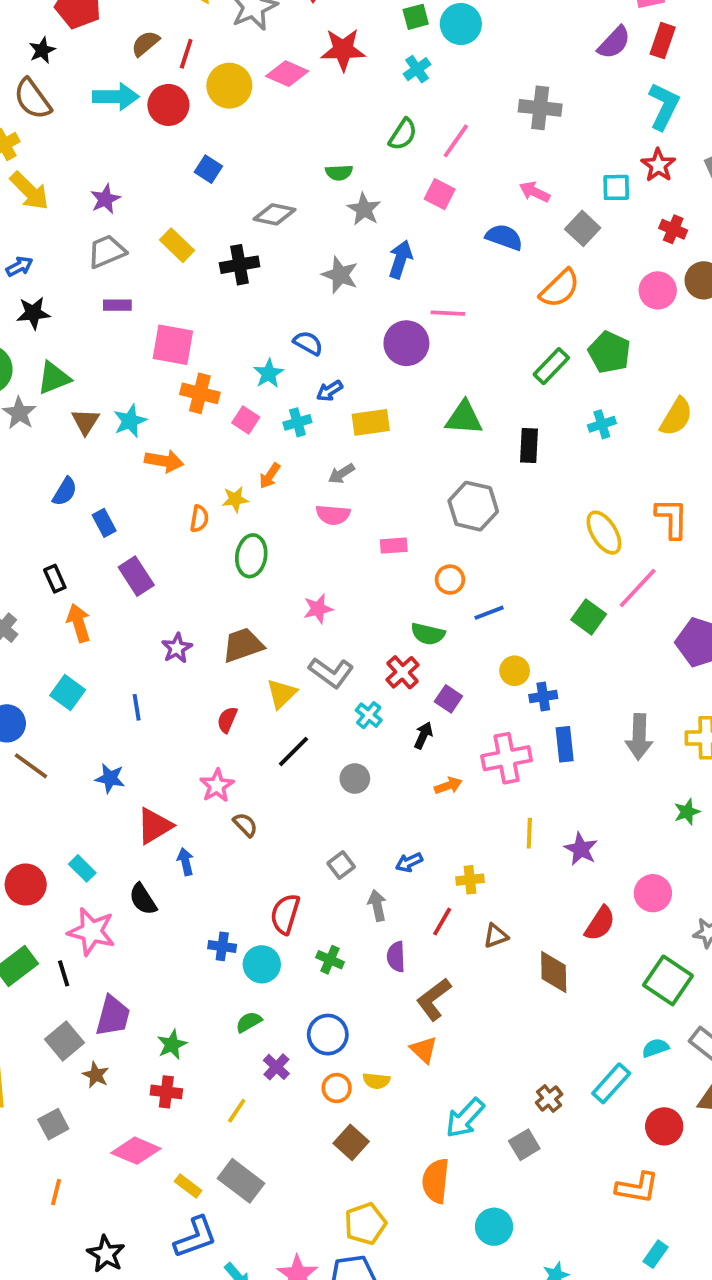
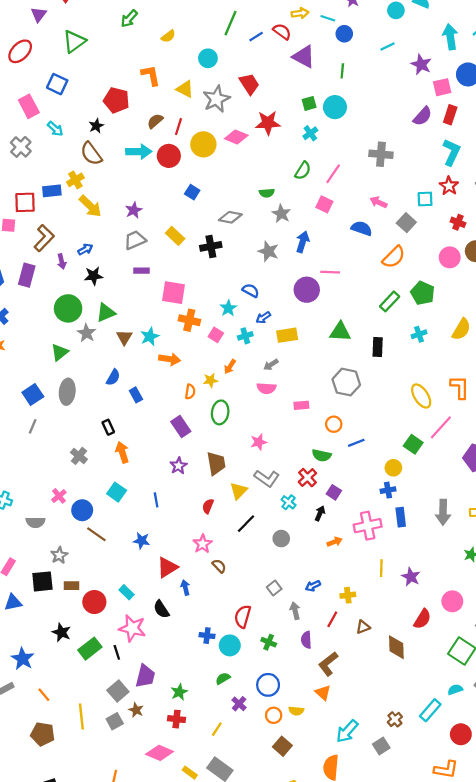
purple rectangle: (136, 576) -> (181, 427), moved
brown trapezoid: (243, 645) -> (216, 463), turned 100
yellow circle: (515, 671) -> (393, 468), moved
gray square: (53, 1124) -> (115, 721), moved

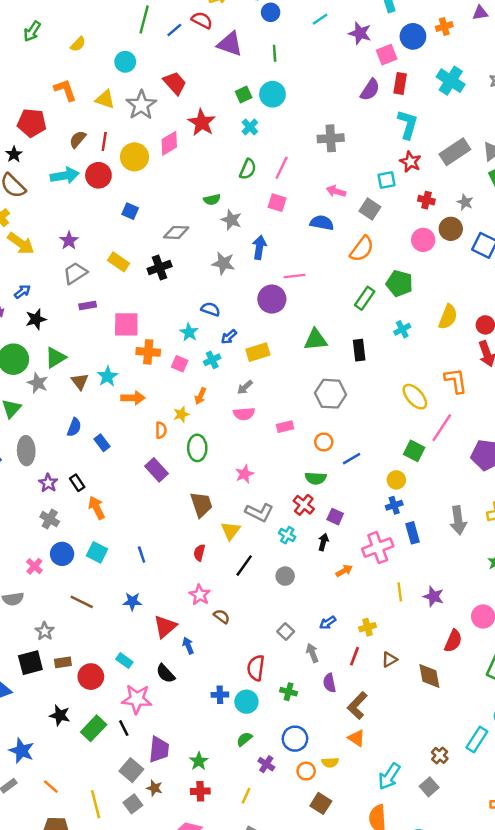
red star: (268, 123) -> (202, 123), turned -30
pink diamond: (236, 137) -> (169, 143), turned -45
purple star: (179, 466) -> (48, 483), moved
blue circle: (82, 510) -> (62, 554), moved

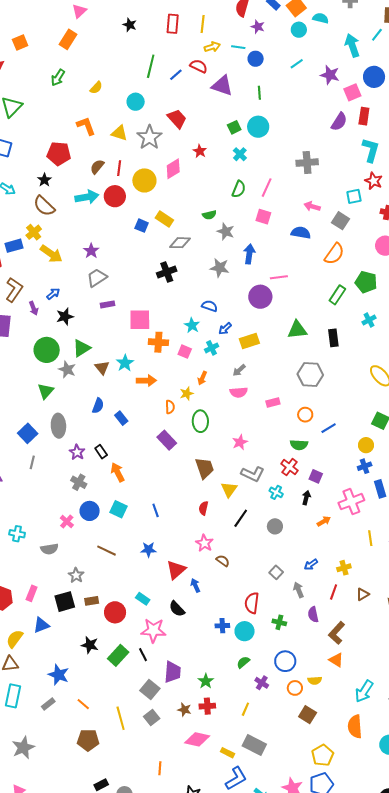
red star: (202, 123) -> (200, 151), size x0.6
yellow rectangle: (119, 262) -> (164, 219), moved
brown star: (154, 788) -> (184, 710), moved

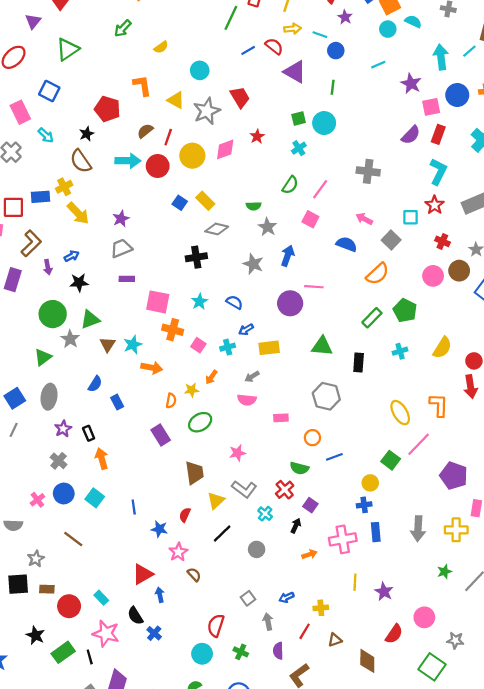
green line: (151, 66) -> (231, 18), moved
cyan star: (192, 325) -> (199, 302), moved
green ellipse: (200, 421) -> (200, 422), turned 50
blue star: (148, 550) -> (159, 529), moved
blue cross: (222, 626) -> (154, 633), moved, turned 32

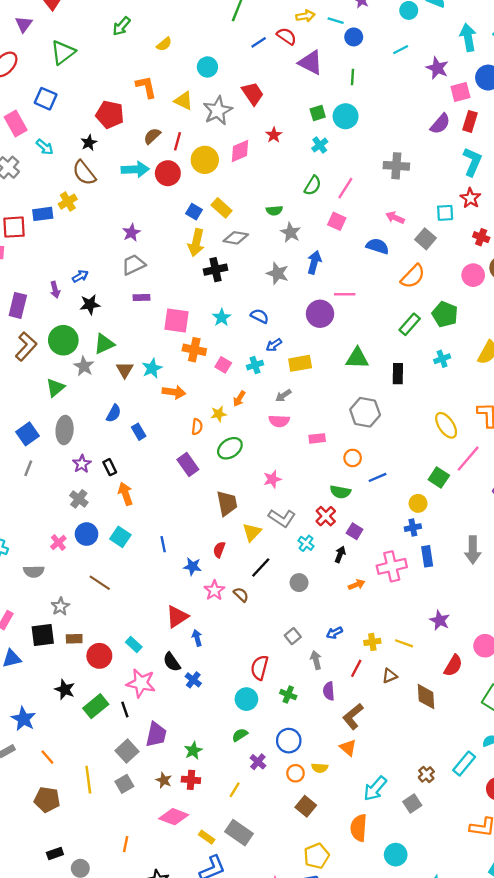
yellow arrow: (78, 213) -> (196, 243), moved, turned 60
brown L-shape: (31, 243) -> (26, 346), moved
brown semicircle: (194, 575) -> (241, 595), moved
yellow line: (355, 582) -> (404, 643), moved, turned -70

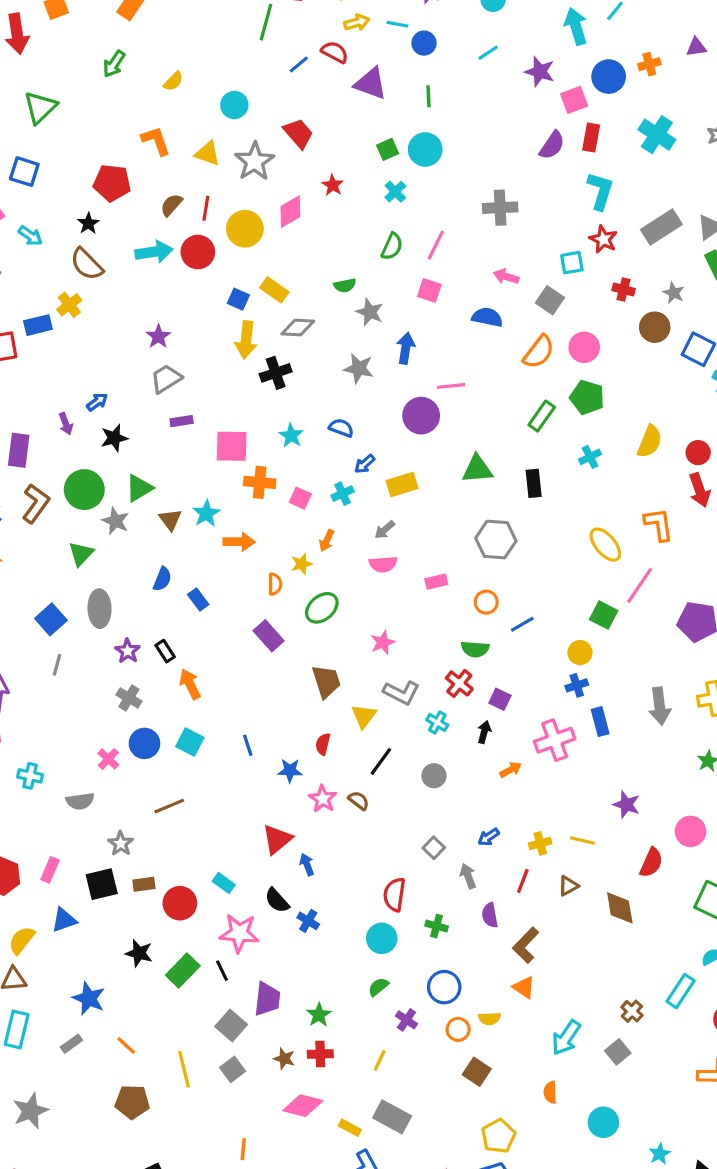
pink circle: (473, 275) -> (584, 347), moved
brown line: (100, 583) -> (169, 806), turned -50
orange semicircle: (359, 828) -> (550, 1092), size x0.6

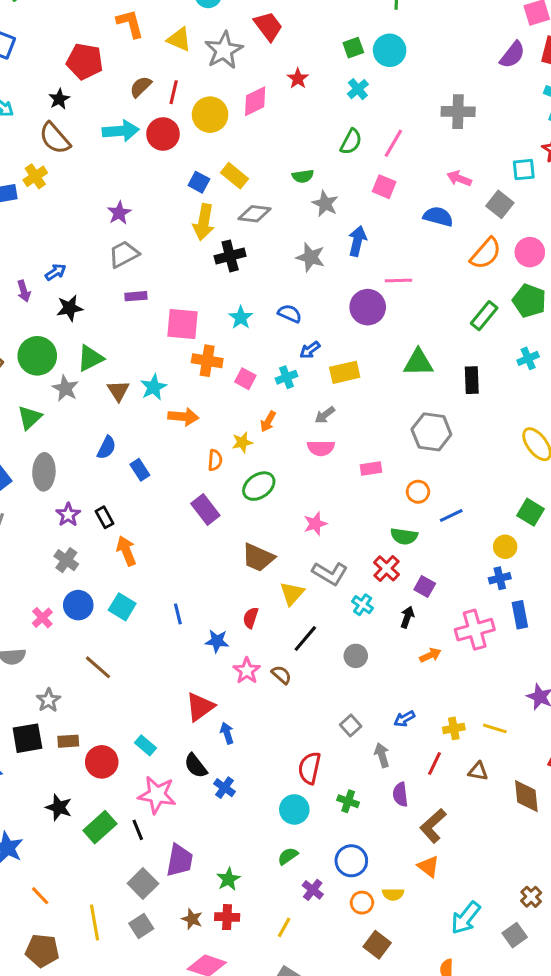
brown trapezoid: (326, 681) -> (258, 558), turned 128
brown line: (169, 806) -> (98, 667), turned 60
brown triangle: (568, 886) -> (478, 771), turned 35

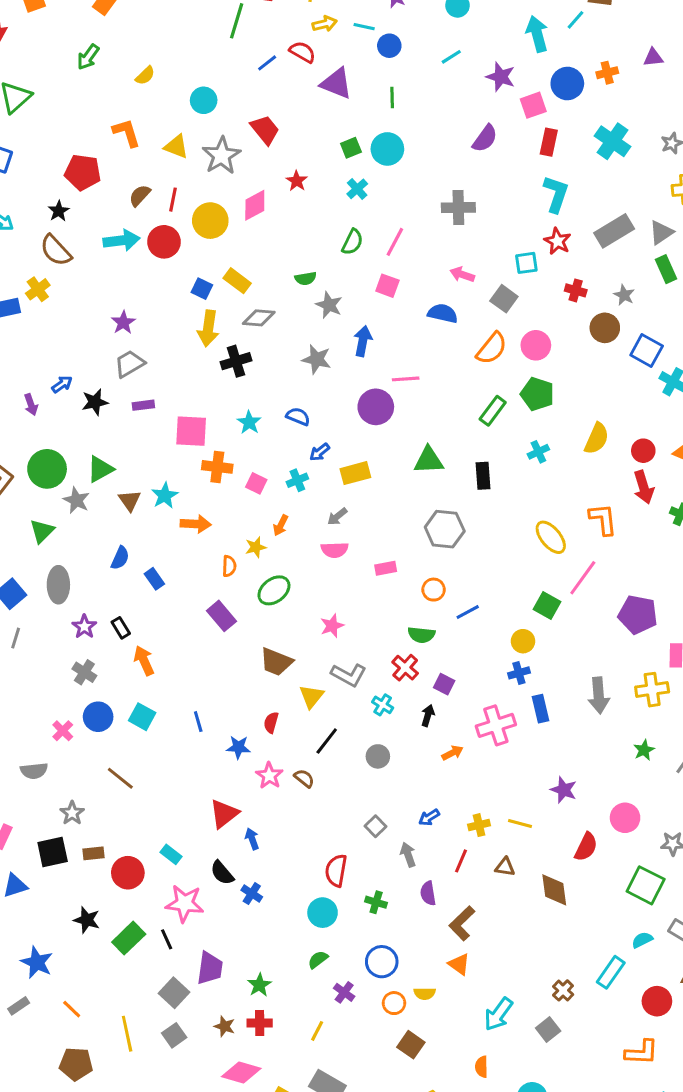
purple semicircle: (512, 55) -> (485, 139), moved
black star: (70, 308) -> (95, 402), moved

